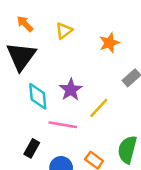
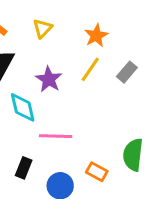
purple star: (71, 90) -> (49, 79), moved
yellow line: (99, 108) -> (90, 69), moved

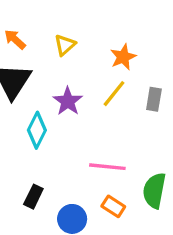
gray rectangle: (127, 72) -> (154, 99), turned -35
cyan diamond: (23, 107) -> (37, 130), turned 36
pink line: (56, 136) -> (107, 167), moved

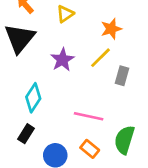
gray rectangle: (154, 99) -> (122, 76), moved
cyan diamond: (37, 130) -> (33, 98), moved

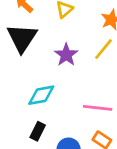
cyan diamond: (33, 98) -> (41, 95), turned 52

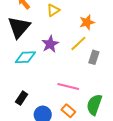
cyan diamond: (41, 95) -> (25, 57), moved

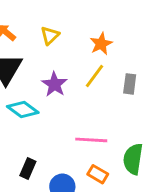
cyan diamond: (25, 57) -> (23, 109), turned 50
gray rectangle: (94, 57) -> (130, 84), moved

